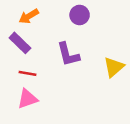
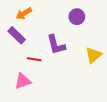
purple circle: (80, 15) -> (77, 17), moved
red line: (28, 73) -> (34, 59), moved

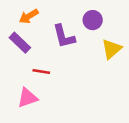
purple L-shape: (56, 45) -> (64, 36), moved
yellow triangle: (93, 55) -> (111, 49), moved

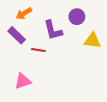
yellow triangle: (111, 49) -> (92, 41), turned 48
red line: (41, 71) -> (38, 50), moved

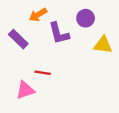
orange arrow: (24, 14) -> (38, 15), moved
red line: (38, 50) -> (43, 73), moved

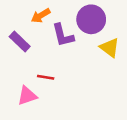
purple circle: (86, 18) -> (91, 19), size x1.5
yellow triangle: (103, 45) -> (110, 48), turned 30

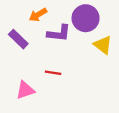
purple L-shape: (63, 35) -> (59, 33), turned -70
red line: (46, 77) -> (53, 73), moved

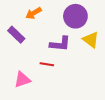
purple L-shape: (59, 33) -> (60, 44), moved

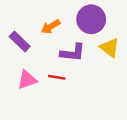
orange arrow: (34, 13) -> (51, 27), moved
pink triangle: (22, 80) -> (27, 80), moved

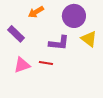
orange arrow: (51, 27) -> (36, 12), moved

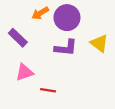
purple circle: (74, 16) -> (67, 18), moved
red line: (46, 63) -> (48, 90), moved

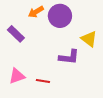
purple L-shape: (66, 48) -> (69, 57), moved
pink triangle: (25, 72) -> (17, 76), moved

